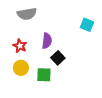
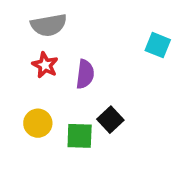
red star: (20, 46) -> (45, 65), moved
black square: (58, 58) -> (110, 120), moved

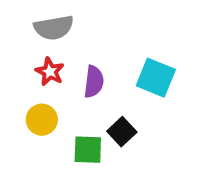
cyan square: (158, 45) -> (156, 78), moved, size x1.4
yellow circle: (38, 123) -> (42, 120), moved

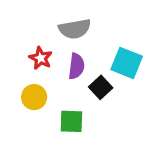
gray semicircle: (54, 28) -> (75, 29), moved
black square: (122, 132) -> (101, 87), moved

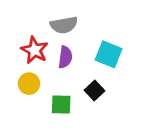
red star: (41, 58) -> (35, 50), size x1.4
black square: (101, 87) -> (95, 91), moved

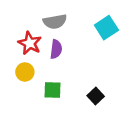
cyan square: (109, 54) -> (106, 28), moved, turned 35
black square: (95, 91) -> (96, 96), moved

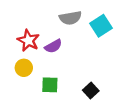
gray semicircle: (55, 22) -> (70, 18), moved
purple semicircle: (56, 49) -> (53, 46), turned 54

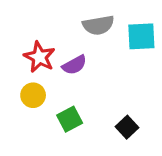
cyan square: (101, 26) -> (141, 36), turned 30
green square: (50, 85) -> (70, 119), turned -30

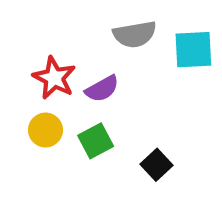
green square: (70, 119) -> (96, 141), moved
black square: (127, 127) -> (156, 165), moved

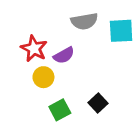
yellow circle: (45, 130) -> (43, 77), moved
green square: (96, 141) -> (60, 110), moved

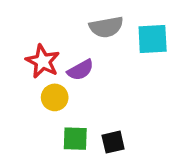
black square: (98, 103) -> (113, 142), moved, turned 30
green square: (60, 110) -> (75, 139), turned 30

